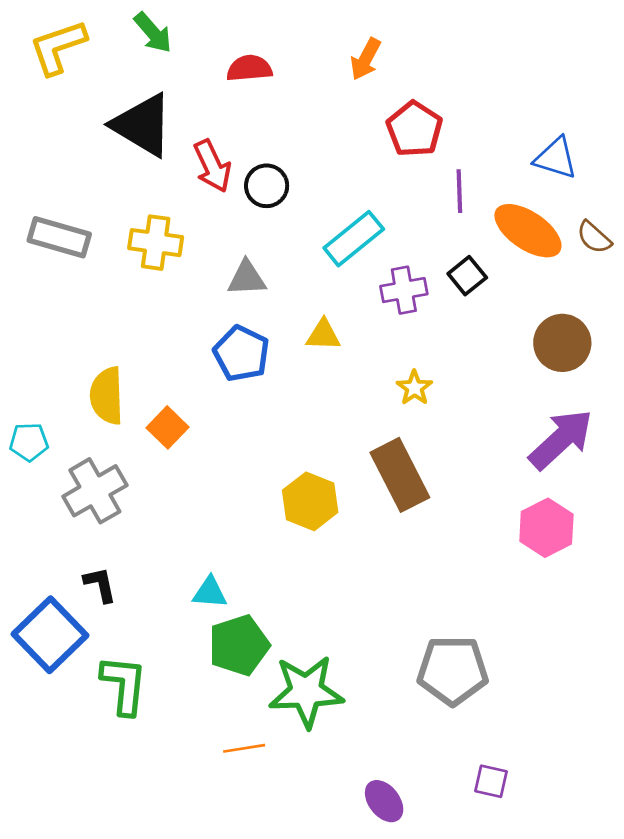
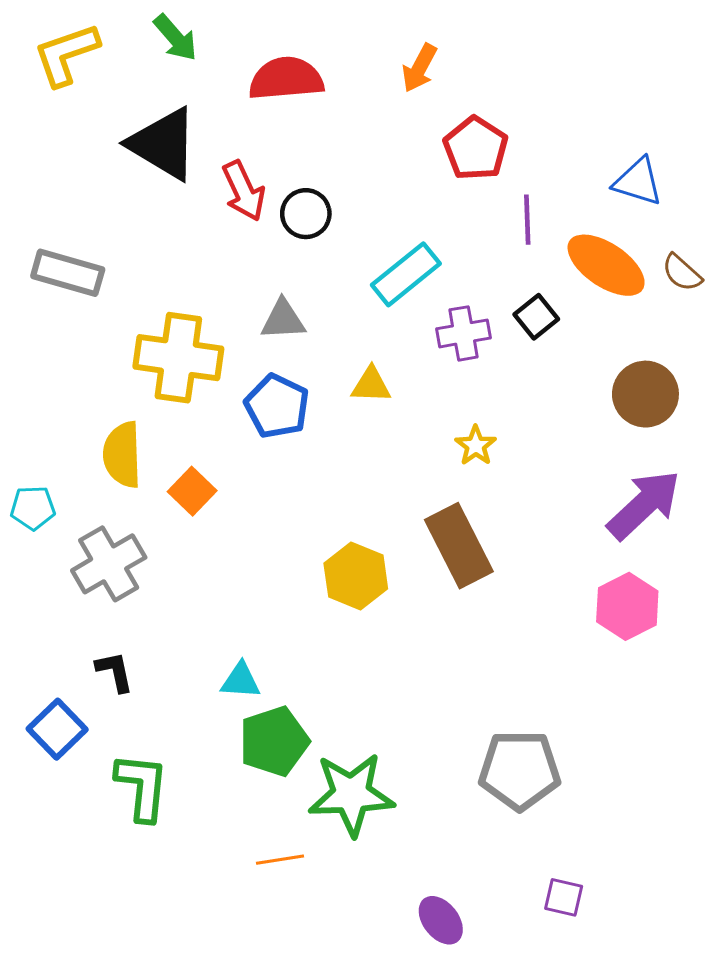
red semicircle: (249, 68) -> (286, 79), size x1.4
yellow cross: (156, 243) -> (178, 358), moved, size x1.4
blue square: (50, 635) -> (57, 729), size x0.7

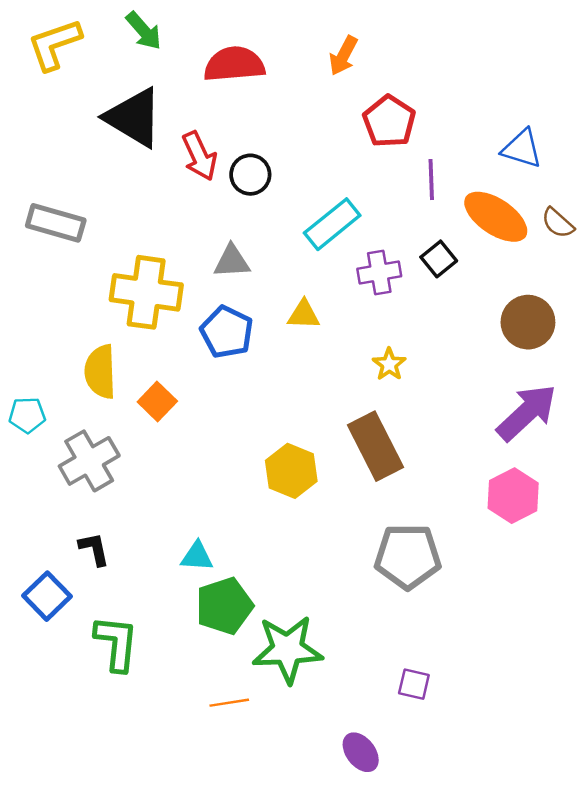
gray pentagon: (520, 770) -> (408, 556), moved
purple square: (564, 897) -> (414, 684), moved

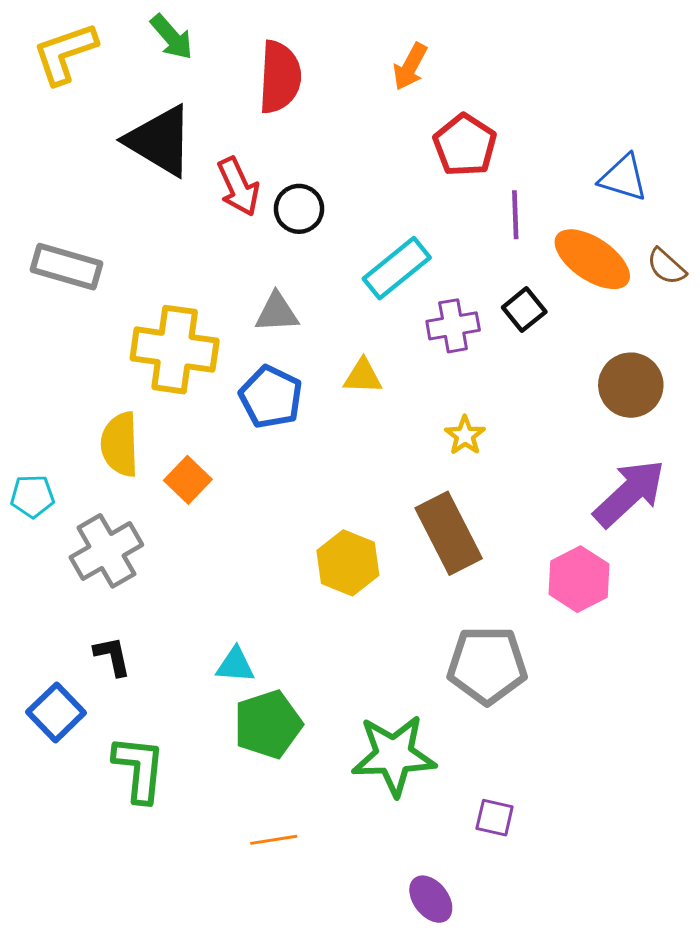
red semicircle: (234, 64) -> (280, 77), turned 98
pink hexagon: (513, 496) -> (579, 579), moved
green star: (288, 649) -> (394, 755), moved

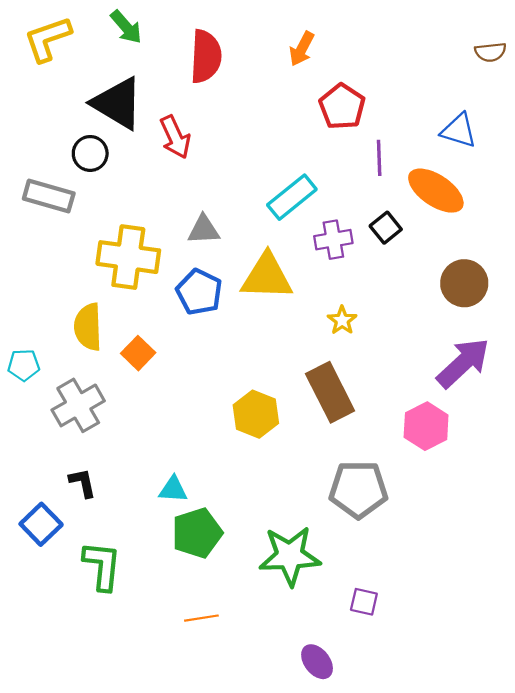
black circle: (299, 209) -> (90, 153), moved
brown semicircle: (666, 267) -> (490, 52), moved, turned -48
yellow triangle: (363, 376) -> (267, 277), size x1.8

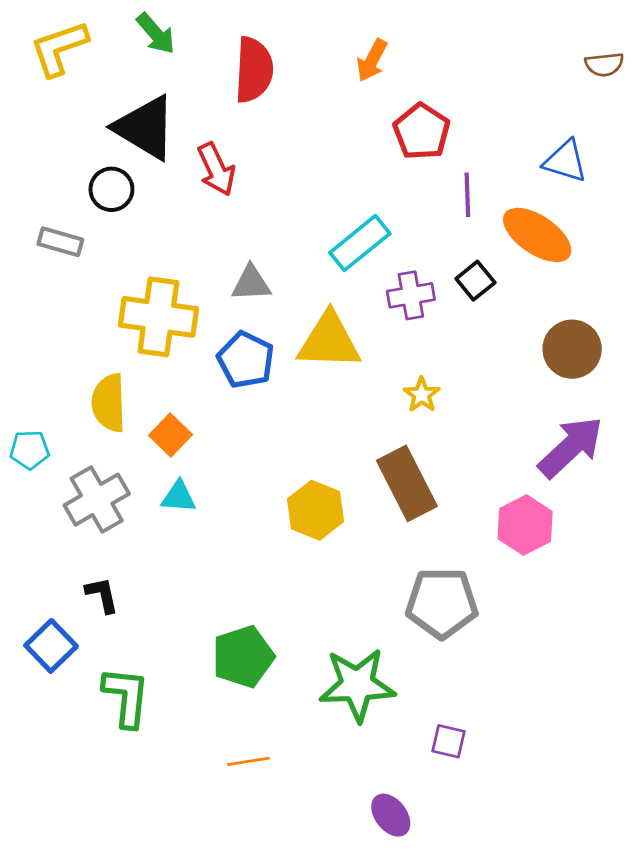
gray rectangle: (49, 196) -> (60, 242), size x0.7
cyan triangle: (173, 489) -> (179, 497), moved

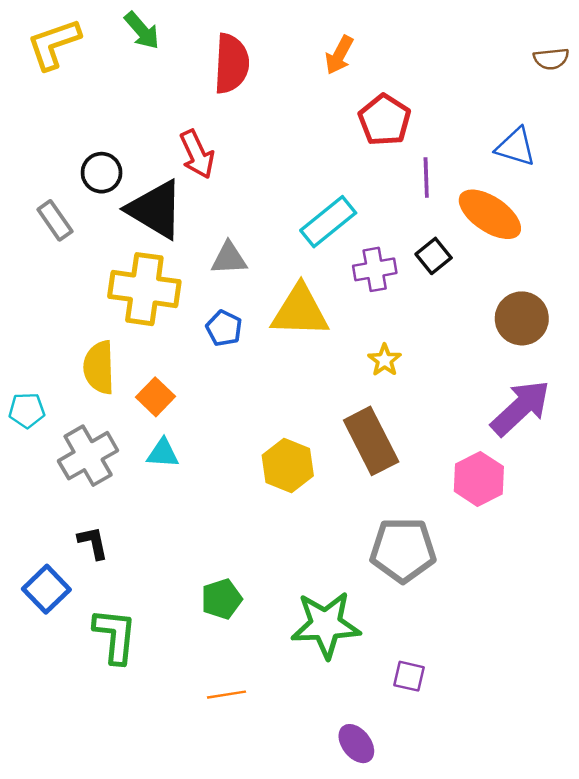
black triangle: (145, 128) -> (155, 209), moved
gray rectangle: (60, 242) -> (55, 220), turned 39
blue pentagon: (246, 360) -> (224, 328), size x0.7
green pentagon: (243, 657) -> (222, 599), size x0.7

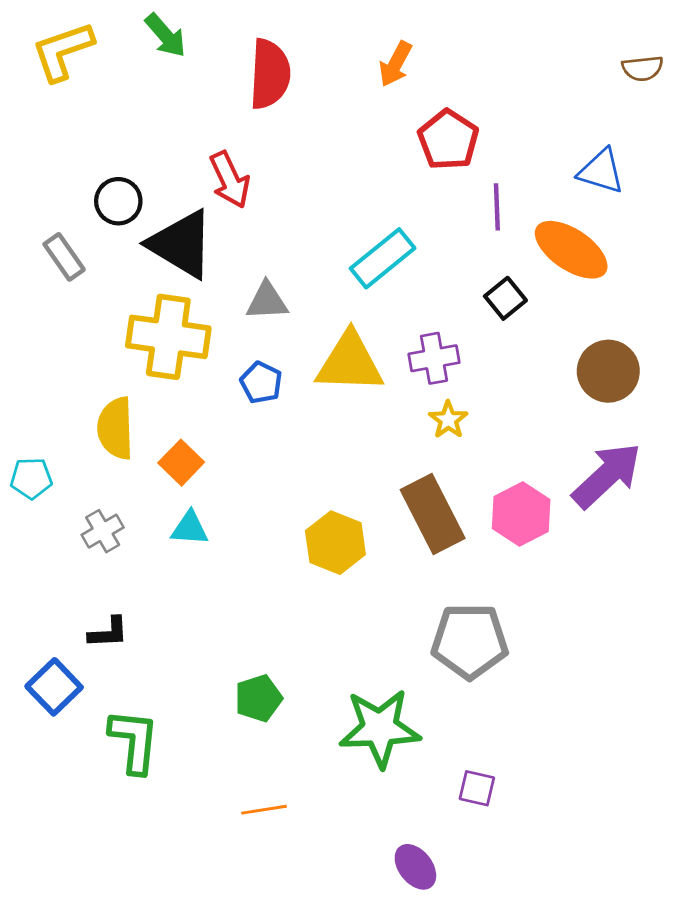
purple cross: (375, 269) -> (434, 358), moved
gray cross: (88, 456) -> (103, 531), size x0.6
pink hexagon: (479, 479) -> (521, 514), moved
black L-shape: (93, 543) -> (108, 633), turned 99

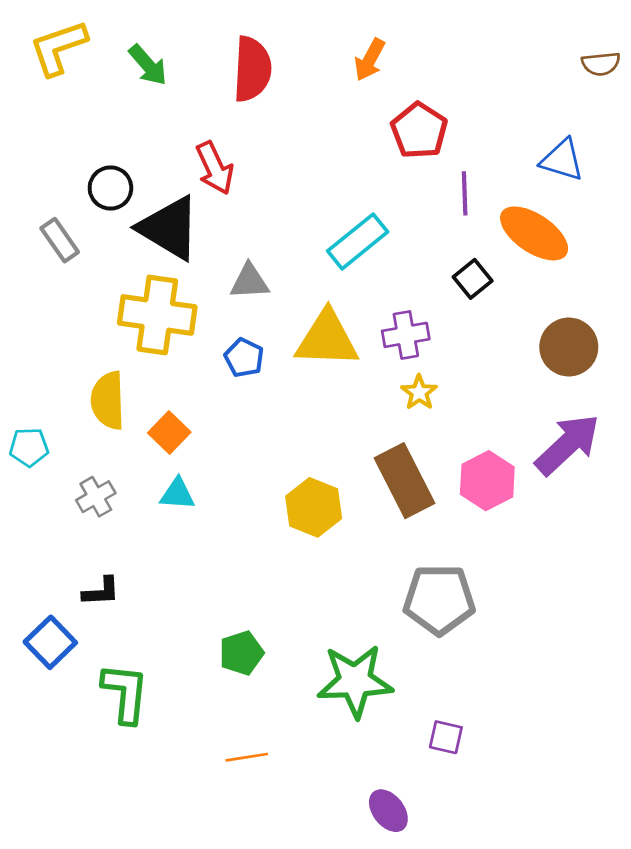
green arrow: (165, 35) -> (148, 65), moved

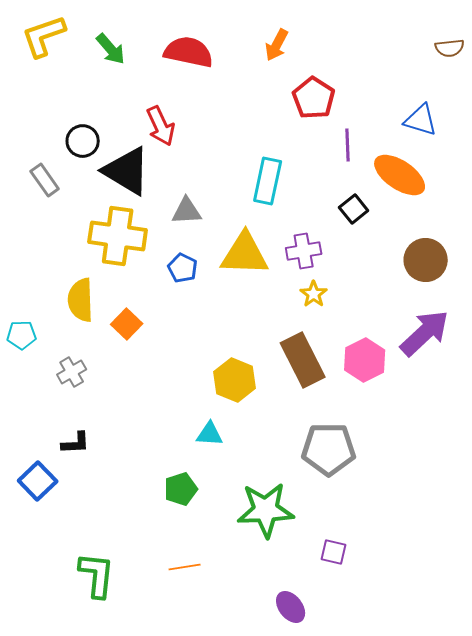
red semicircle: (252, 69) -> (189, 52), turned -81
cyan rectangle: (358, 241) -> (268, 181), turned -39
cyan triangle: (177, 494) -> (210, 434), moved
green L-shape: (125, 693) -> (97, 575), moved

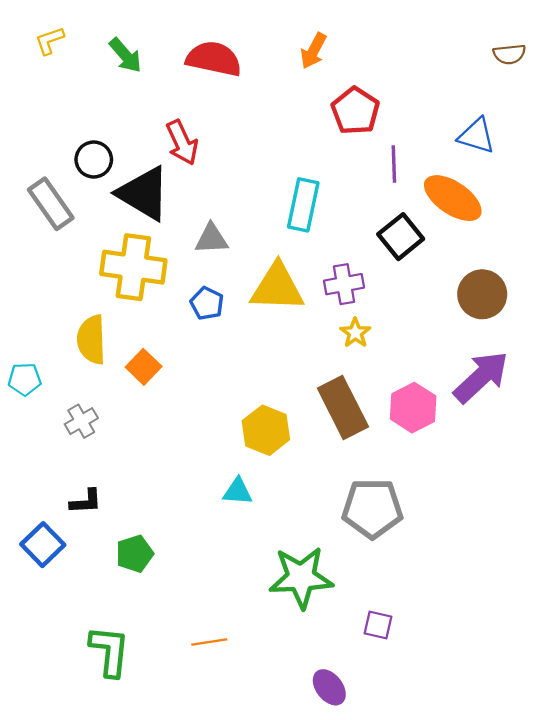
yellow L-shape: (44, 36) -> (50, 41), size x0.6
gray rectangle: (45, 180) -> (51, 204), size x1.4
black square: (354, 209) -> (401, 237), size x1.4
green pentagon: (181, 489) -> (134, 554), moved

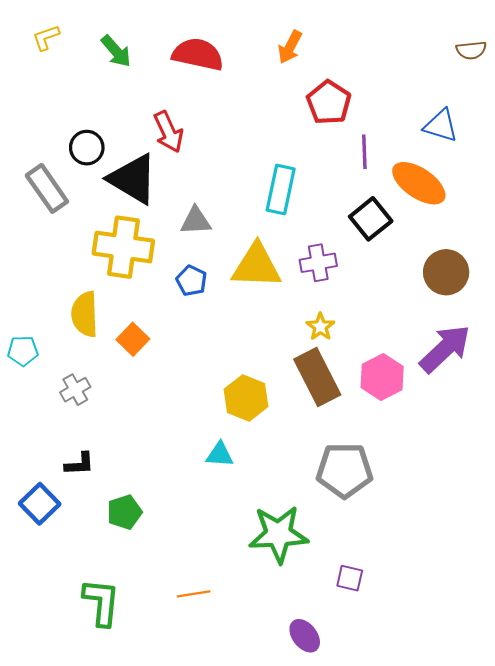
yellow star: (355, 333) -> (320, 327), moved

